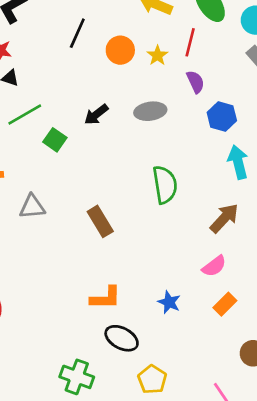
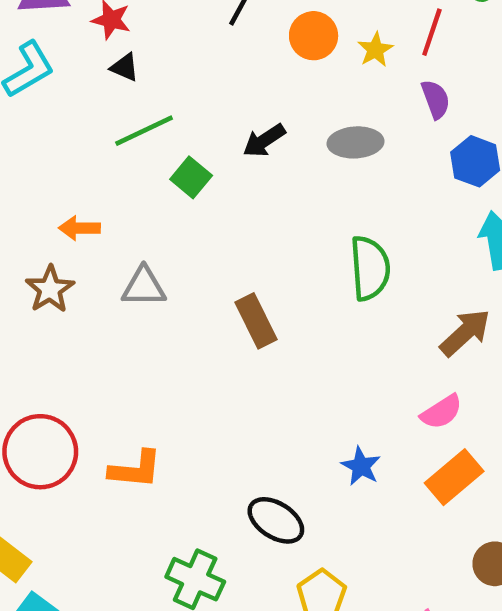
orange L-shape: (106, 298) -> (135, 469), moved
orange rectangle: (225, 304) -> (454, 477), size x1.4

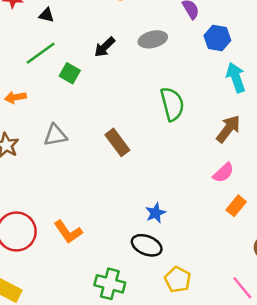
black triangle: (125, 67) -> (46, 15), moved
orange arrow: (79, 228) -> (15, 97), moved
blue star: (361, 466) -> (156, 213), moved, turned 30
orange L-shape: (135, 469) -> (68, 232), turned 60
orange rectangle: (454, 477) -> (236, 206), size x0.7

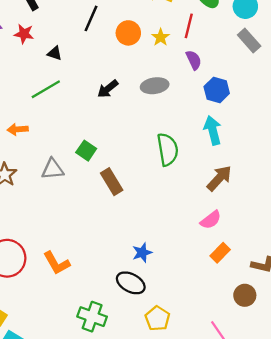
green square: (70, 73) -> (86, 151), moved
cyan arrow: (236, 77) -> (213, 130), moved

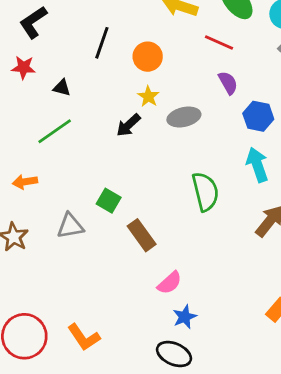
red line: (189, 26) -> (219, 42), turned -75
yellow star: (161, 37) -> (148, 96), moved
pink semicircle: (211, 220) -> (170, 283), moved

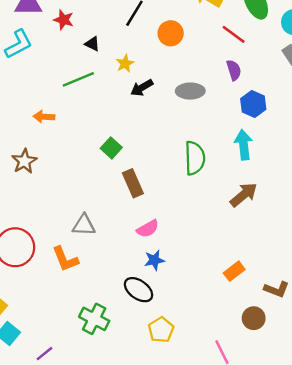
yellow star: (148, 96) -> (125, 64), moved
gray triangle: (70, 226) -> (84, 225), moved

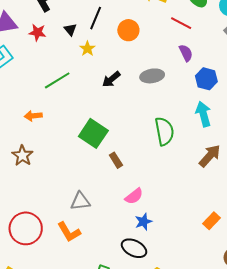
black triangle: (92, 44) -> (70, 30), moved, turned 32
yellow star: (125, 64) -> (87, 49), moved
green square: (111, 148) -> (93, 133), size x1.6
brown rectangle: (133, 183) -> (116, 160), size x0.7

